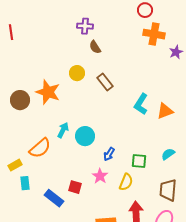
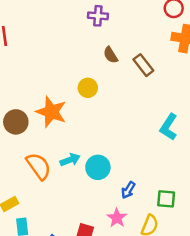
purple cross: (85, 26) -> (98, 16), moved
brown rectangle: (105, 82) -> (143, 65), moved
cyan arrow: (63, 130) -> (70, 160), turned 42
orange semicircle: (40, 148) -> (39, 166), moved, turned -85

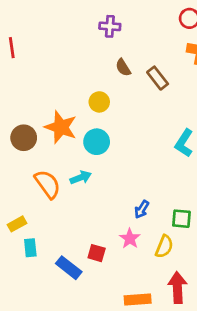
cyan circle: (98, 167) -> (97, 142), moved

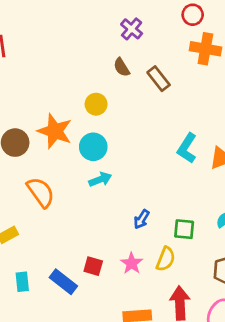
purple cross: (110, 26) -> (132, 29), moved, turned 36
cyan arrow: (81, 178) -> (100, 179), moved
pink star: (130, 239) -> (132, 263), moved
cyan rectangle: (30, 248) -> (22, 282), moved

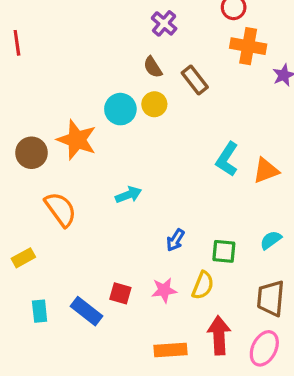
yellow circle: (96, 104) -> (154, 104), moved
cyan circle: (93, 147) -> (120, 109), moved
pink star: (132, 263) -> (164, 290), turned 30

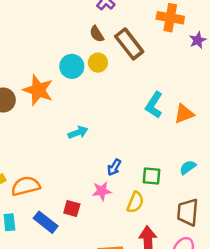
brown rectangle: (195, 80) -> (129, 44), size x1.4
orange semicircle: (61, 209) -> (26, 186), moved, turned -68
pink star: (164, 290) -> (102, 191), moved

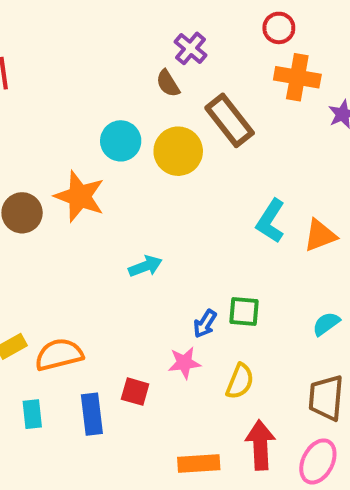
brown semicircle: (97, 34) -> (168, 83), moved
yellow circle: (98, 63) -> (178, 151), size x1.5
cyan circle: (72, 66) -> (121, 141), moved
green square: (152, 176) -> (244, 311), moved
blue rectangle: (46, 222) -> (92, 414), turned 45

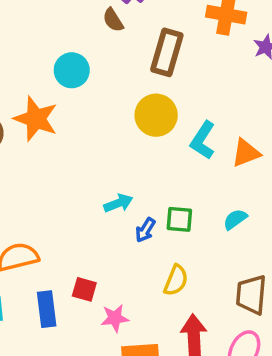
brown rectangle: (230, 120) -> (167, 52), turned 54
yellow circle: (178, 151) -> (156, 115), moved
cyan arrow: (145, 266) -> (118, 203), moved
cyan semicircle: (326, 324) -> (235, 219), moved
pink star: (184, 363) -> (115, 318), moved

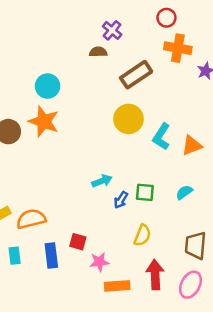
brown semicircle: (113, 20) -> (98, 52), turned 120
brown rectangle: (167, 52) -> (136, 75), turned 40
cyan circle: (72, 70) -> (48, 86), moved

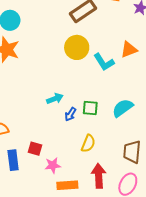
cyan L-shape: (161, 137) -> (104, 62), turned -65
orange triangle: (192, 145) -> (129, 50), moved
cyan semicircle: (184, 192) -> (123, 108), size x1.5

